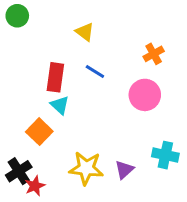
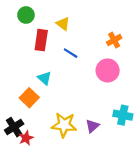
green circle: (17, 16) -> (26, 15), moved
red rectangle: (55, 77) -> (41, 40), moved

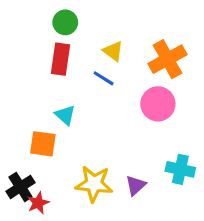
green circle: (26, 15) -> (65, 22), moved
yellow triangle: (63, 24) -> (113, 51), moved
orange cross: (114, 40) -> (168, 59), size x1.6
orange square: (29, 98) -> (43, 144), turned -36

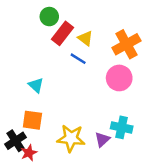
red rectangle: (60, 59) -> (63, 33), moved, turned 30
cyan triangle: (65, 115) -> (36, 85), moved
orange square: (43, 144) -> (32, 120), moved
cyan cross: (180, 169) -> (122, 127), moved

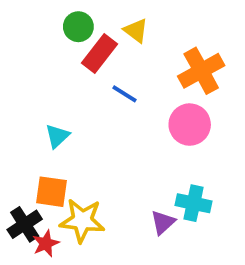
yellow triangle: (85, 38) -> (136, 31), moved
cyan triangle: (36, 85) -> (57, 136), turned 35
yellow star: (71, 138) -> (82, 220), moved

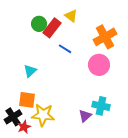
green circle: (78, 27) -> (39, 24), moved

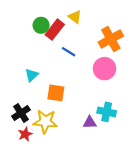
orange square: (27, 100) -> (56, 93), moved
purple triangle: (85, 116) -> (90, 123), turned 40
black cross: (13, 117) -> (21, 113), moved

